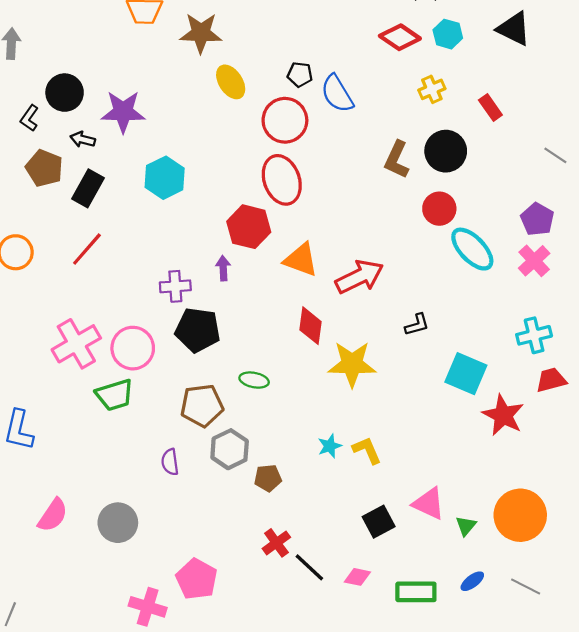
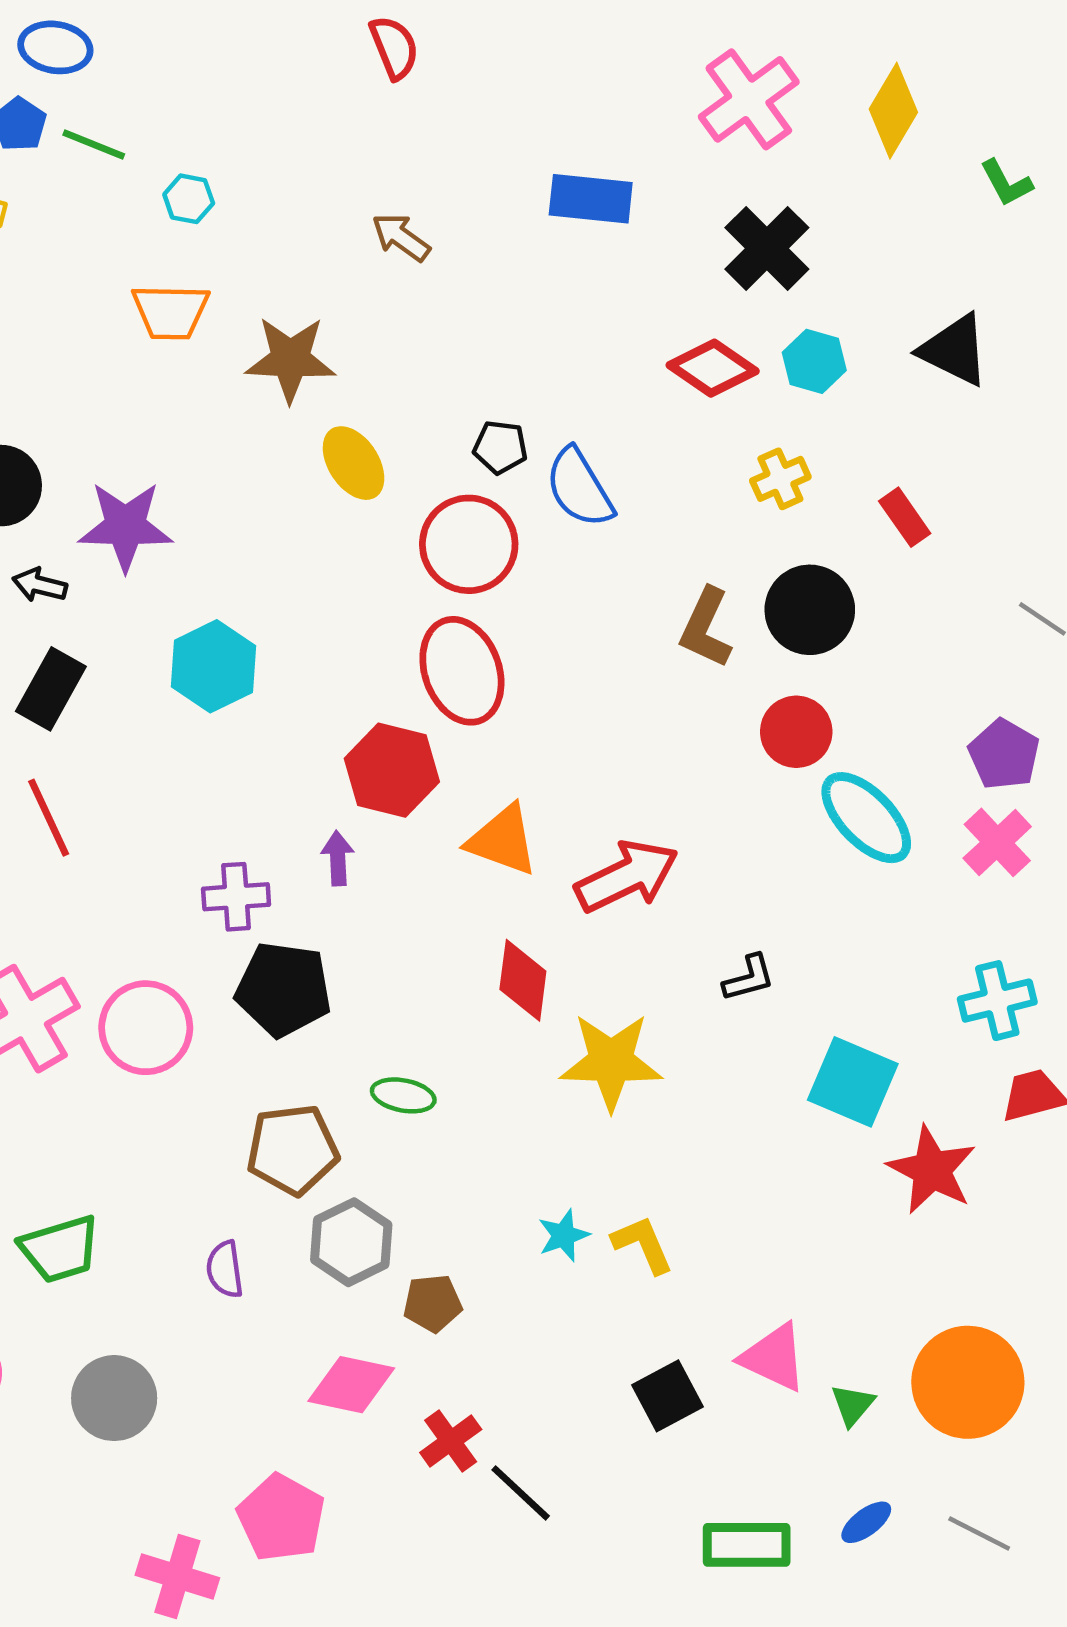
red line: (87, 249) -> (49, 818), turned -66
green trapezoid: (115, 395) -> (60, 1249), moved
pink diamond: (357, 577) -> (351, 1385), moved, size x1.5

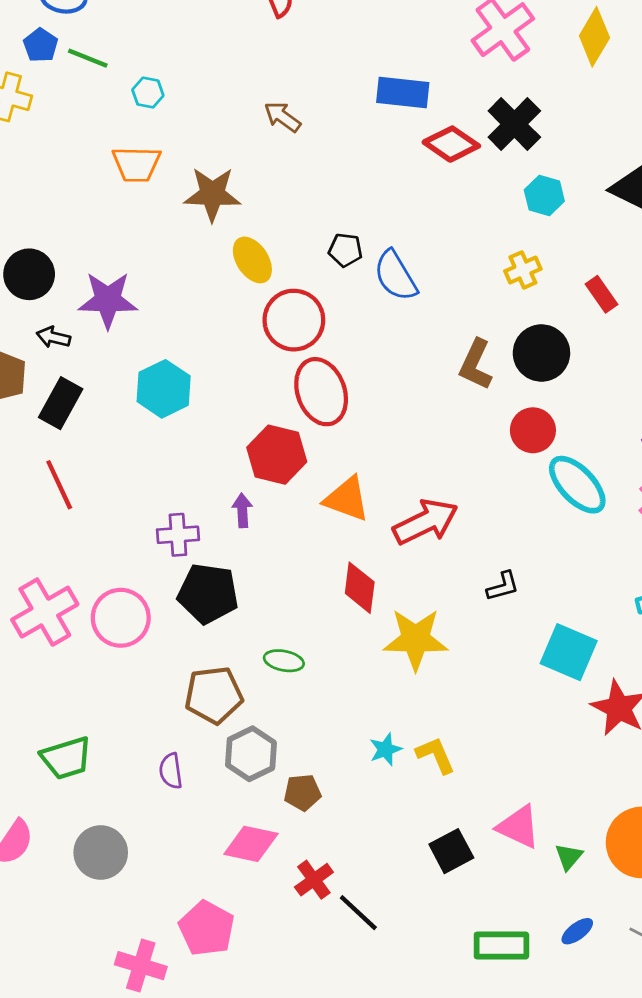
red diamond: (713, 368) -> (451, 144), moved
red circle: (469, 544) -> (294, 320), moved

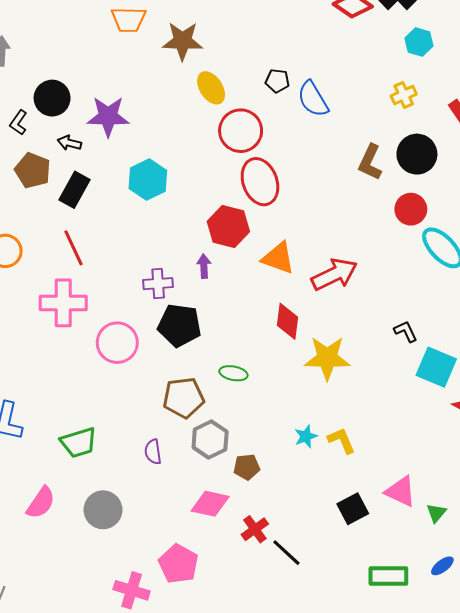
black L-shape: (503, 586) -> (406, 331), moved, turned -100
pink cross: (45, 612) -> (63, 303), moved, turned 30

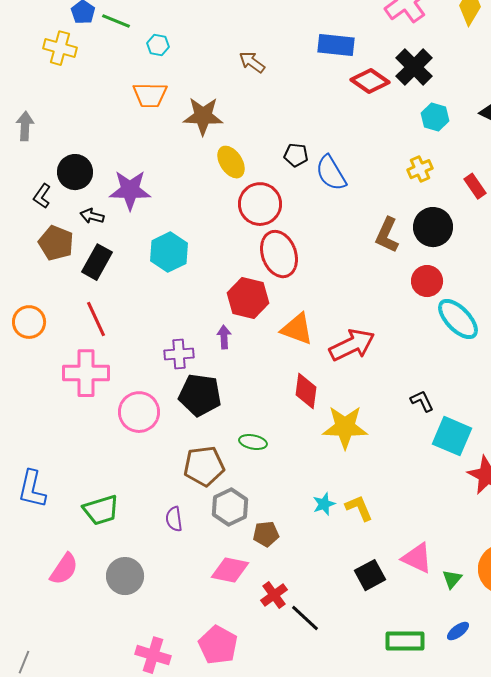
pink pentagon: (178, 564) -> (218, 645), moved

